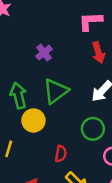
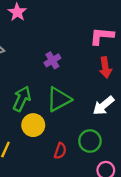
green arrow: (18, 95) -> (22, 99), turned 30
red semicircle: (61, 154) -> (60, 151), moved

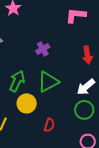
pink L-shape: (102, 36) -> (76, 15), moved
green circle: (90, 141) -> (84, 110), moved

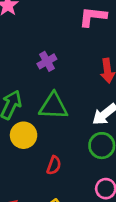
green triangle: (48, 82) -> (53, 106), turned 30

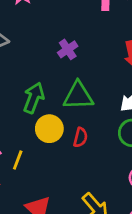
red semicircle: (54, 165) -> (80, 137), moved

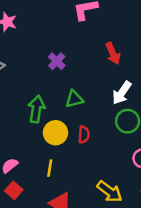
green triangle: (78, 96) -> (74, 99), size x0.7
yellow line: (18, 160) -> (50, 168), moved

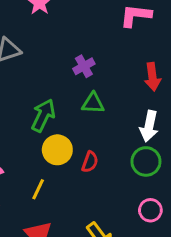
white arrow: (122, 93) -> (149, 126), turned -40
green triangle: (74, 99) -> (93, 103), moved

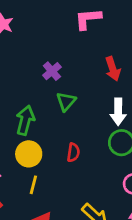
green triangle: (93, 103) -> (66, 101), turned -40
yellow circle: (57, 150) -> (29, 154), moved

